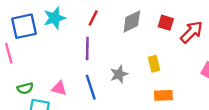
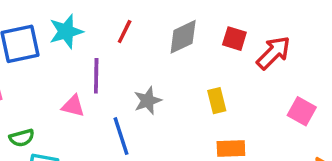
purple line: (87, 48) -> (96, 76), moved
gray star: (119, 74) -> (148, 101), moved
pink triangle: (59, 88) -> (73, 106), moved

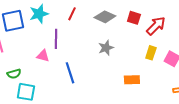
gray diamond: (183, 37) -> (105, 17), turned 50
gray star: (148, 101) -> (106, 48), moved
yellow rectangle: (217, 101) -> (151, 53), moved, turned 32

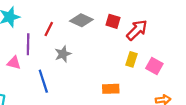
red line: (72, 14) -> (49, 29), moved
gray star: (106, 48) -> (63, 54), moved

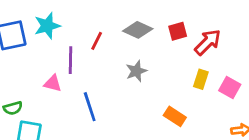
red square: (113, 21) -> (178, 31), turned -32
gray star: (63, 54) -> (136, 71), moved
orange rectangle: (111, 89) -> (175, 116), turned 35

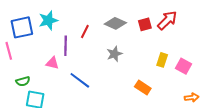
red arrow: (208, 42) -> (167, 20), moved
blue line: (90, 107) -> (80, 80), turned -35

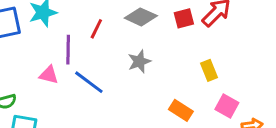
yellow rectangle: (162, 60) -> (209, 70), turned -40
pink square: (184, 66) -> (227, 106), moved
blue line: (80, 80) -> (89, 82), moved

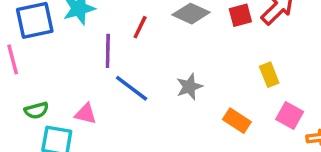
gray star: (139, 61) -> (189, 87), moved
pink triangle: (49, 75) -> (86, 114), moved

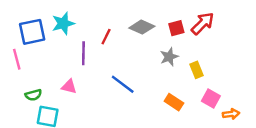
gray star: (189, 87) -> (169, 57), moved
blue line: (132, 88) -> (123, 84), moved
pink triangle: (86, 114) -> (69, 87), moved

